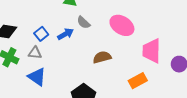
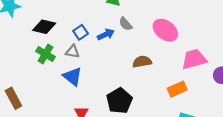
pink trapezoid: (152, 51) -> (194, 59), turned 70

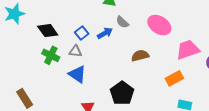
black diamond: (44, 27) -> (48, 31), turned 45

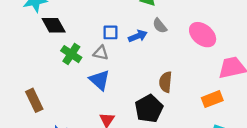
black diamond: (48, 31) -> (54, 25), moved
blue square: (82, 33) -> (111, 32), turned 32
brown semicircle: (140, 56) -> (166, 82), moved, turned -78

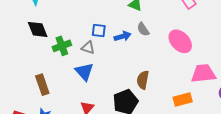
black diamond: (54, 25) -> (38, 29), moved
green cross: (71, 54) -> (62, 46), turned 30
brown rectangle: (34, 100) -> (42, 85), moved

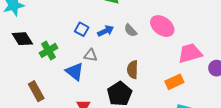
gray semicircle: (143, 29) -> (131, 30), moved
blue square: (99, 30) -> (82, 29), turned 32
gray triangle: (88, 48) -> (91, 55), moved

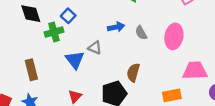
pink ellipse: (162, 26) -> (174, 36), turned 50
blue square: (82, 29) -> (68, 16), moved

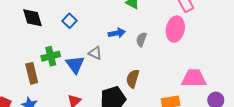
green cross: (54, 32) -> (51, 56), moved
gray semicircle: (141, 33) -> (141, 39), turned 48
pink ellipse: (174, 36) -> (175, 29), moved

